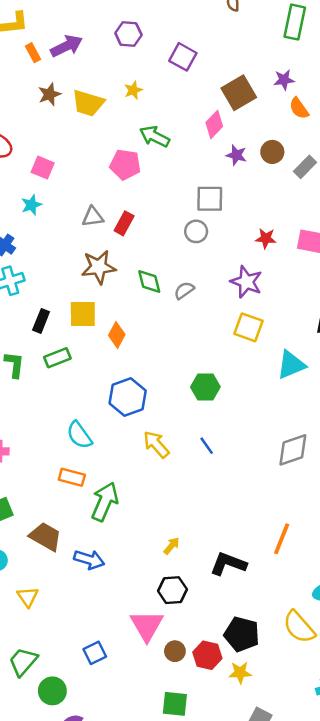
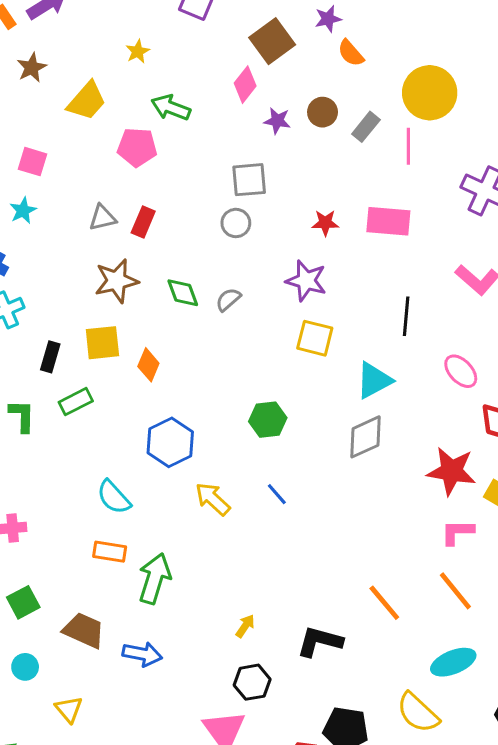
yellow trapezoid: (88, 103) -> (87, 101), moved, turned -60
gray diamond: (293, 450) -> (365, 437), moved
orange line: (282, 539) -> (384, 603), turned -56

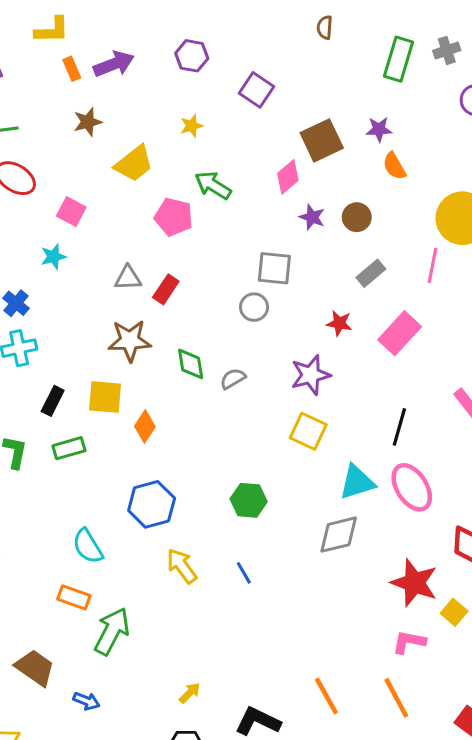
gray rectangle: (366, 127) -> (371, 273), moved
pink rectangle: (388, 221) -> (400, 333), turned -63
purple star: (306, 281) -> (311, 375), turned 30
pink ellipse: (461, 371) -> (412, 487), moved, size x1.4
blue arrow: (142, 654) -> (86, 701), size x0.7

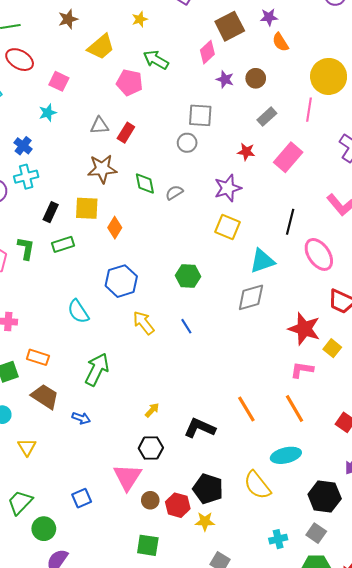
pink ellipse: (412, 487) -> (319, 254), moved
orange rectangle: (74, 597) -> (38, 357), moved

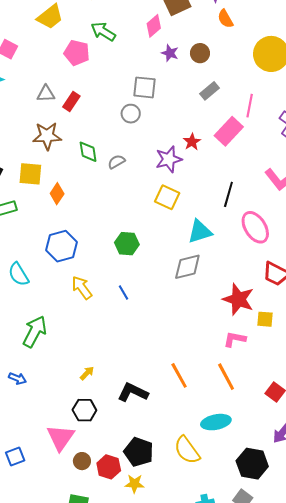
pink line: (309, 110) -> (250, 106), moved
red star: (246, 152) -> (192, 142), moved, turned 30
yellow square: (332, 348) -> (265, 319), turned -36

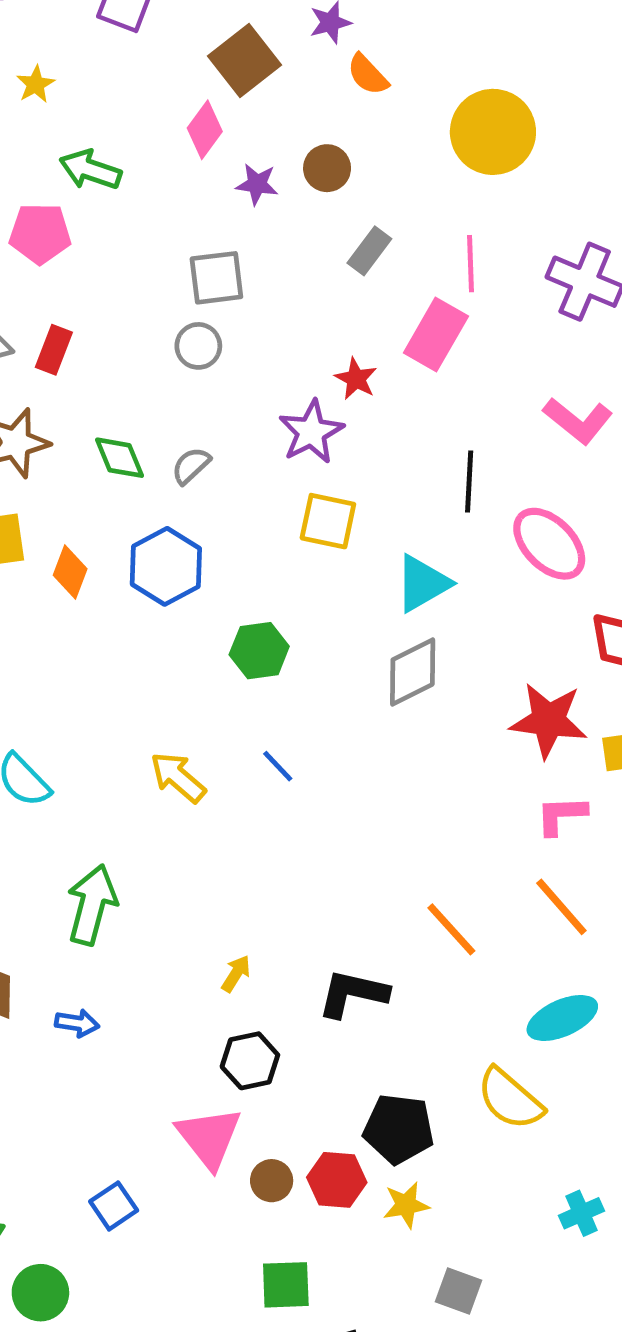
blue hexagon: (62, 246) -> (166, 566), moved

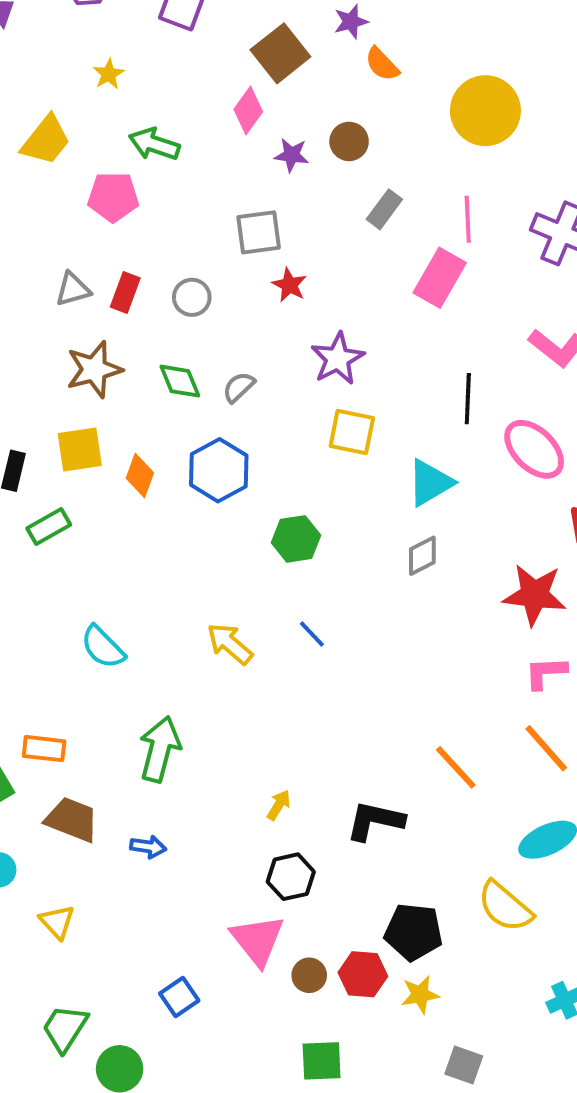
gray circle: (198, 346) -> (192, 297), moved
red star: (356, 379) -> (289, 285), moved
gray diamond: (413, 672) -> (422, 556), size x0.7

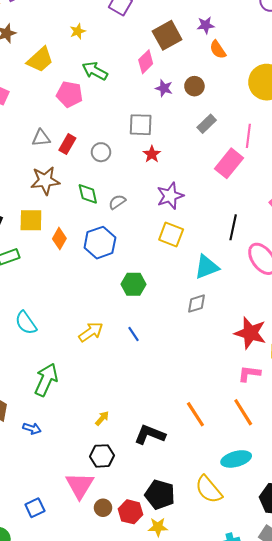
yellow arrow: (230, 644) -> (91, 332), turned 95

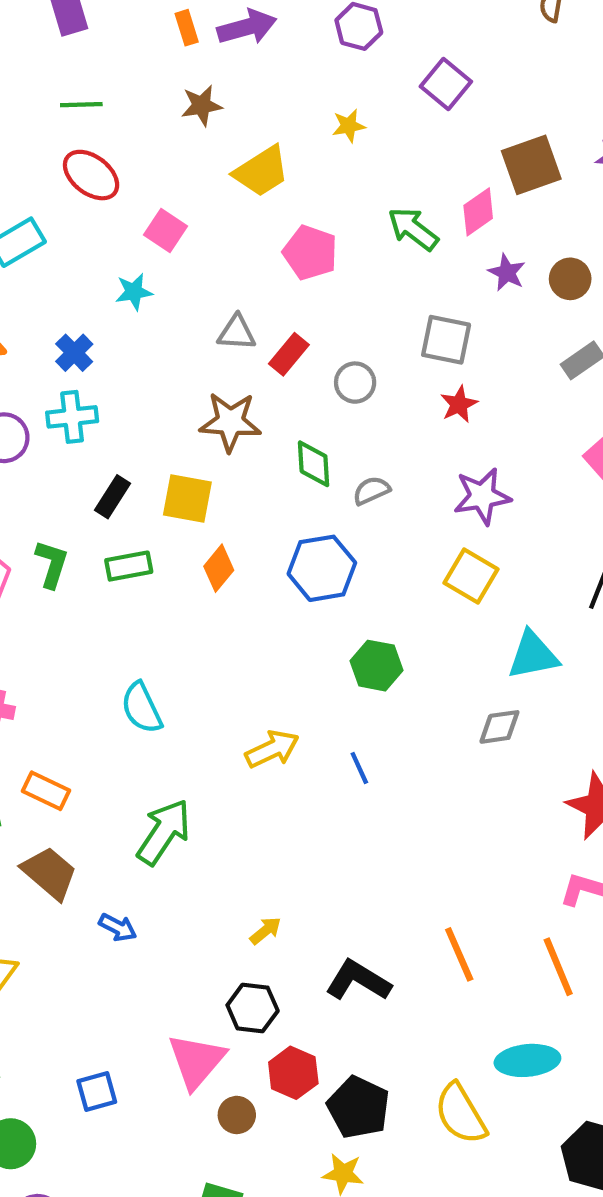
green arrow: (95, 71) -> (413, 229), moved
orange diamond: (59, 239) -> (219, 568), moved
red hexagon: (130, 512) -> (293, 1073), moved

